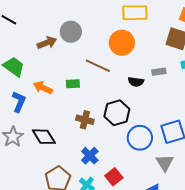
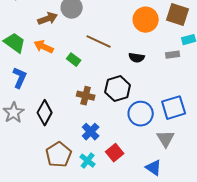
orange circle: (122, 43) -> (146, 20), moved
gray rectangle: (159, 72) -> (173, 55), moved
green rectangle: (73, 84) -> (74, 60), turned 40
orange arrow: (43, 88) -> (44, 47), moved
black diamond: (44, 137) -> (45, 113), turned 60

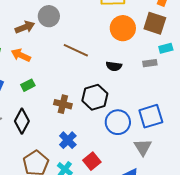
green rectangle: (74, 60) -> (28, 85), moved, turned -64

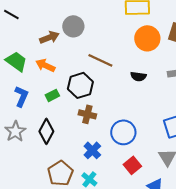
black hexagon: (95, 97) -> (80, 85), moved
blue circle: (118, 122) -> (123, 132), moved
red square: (92, 161) -> (132, 165), moved

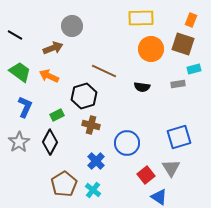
black line: (11, 14) -> (15, 35), moved
gray circle: (73, 26) -> (72, 26), moved
green rectangle: (52, 95) -> (57, 115), moved
red square: (132, 165) -> (146, 175), moved

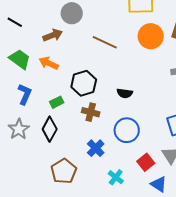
brown line: (104, 71) -> (105, 42), moved
black semicircle: (142, 87) -> (125, 93), moved
cyan cross: (93, 190) -> (116, 177), moved

